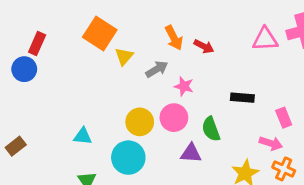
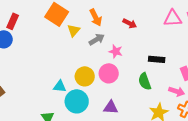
orange arrow: (174, 38) -> (96, 17), moved
green semicircle: (211, 129) -> (145, 81), moved
cyan triangle: (83, 136) -> (60, 86), moved
purple triangle: (191, 153) -> (111, 107), moved

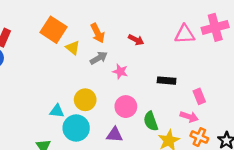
yellow triangle: (74, 30) -> (73, 48), turned -32
pink circle: (109, 73) -> (126, 107), moved
green semicircle: (145, 81) -> (151, 121), moved

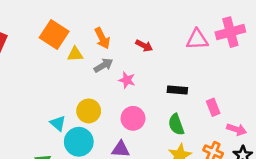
yellow triangle: (73, 48) -> (75, 54), turned -42
cyan triangle: (57, 111) -> (58, 123), turned 35
pink arrow: (189, 117) -> (237, 129), moved
green semicircle: (151, 121) -> (176, 125), moved

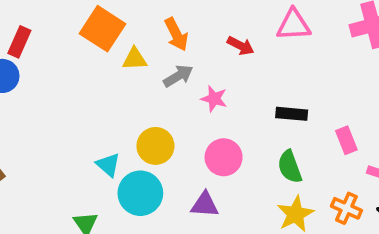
pink triangle: (197, 39) -> (294, 25), moved

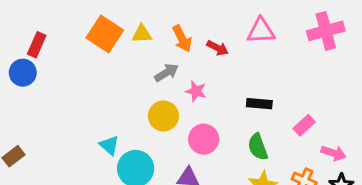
orange arrow: (176, 34) -> (182, 39), moved
yellow triangle: (135, 59) -> (142, 34), moved
pink rectangle: (346, 140) -> (304, 125), turned 70
yellow circle: (155, 146) -> (163, 116), moved

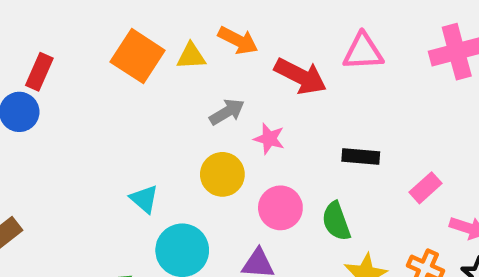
orange arrow: (182, 39) -> (238, 40), moved, turned -36
red arrow: (218, 48) -> (300, 76), size x1.6
cyan triangle: (109, 145) -> (144, 199), moved
green semicircle: (258, 147) -> (336, 221), moved

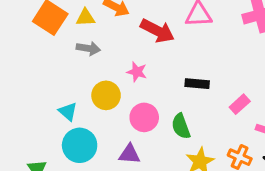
gray arrow: (227, 112) -> (88, 48), moved, turned 40
cyan triangle: (144, 199) -> (68, 112), moved

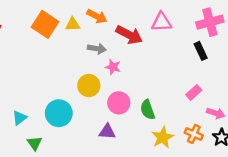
gray arrow: (88, 48) -> (97, 49), moved
black rectangle: (197, 84) -> (201, 51), moved, turned 60
cyan triangle: (68, 112) -> (20, 118), moved, turned 42
cyan circle: (80, 145) -> (59, 113), moved

